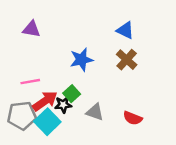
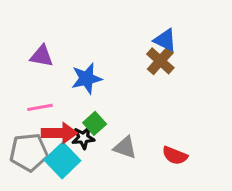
purple triangle: (32, 29) -> (42, 56), moved
blue star: (81, 60) -> (87, 78), moved
brown cross: (127, 60) -> (160, 61), moved
red arrow: (45, 101) -> (59, 133), turned 35

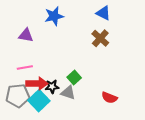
blue triangle: (165, 40) -> (103, 13), moved
blue star: (87, 78) -> (54, 16), moved
green square: (95, 123) -> (74, 78), moved
gray triangle: (125, 147) -> (68, 93), moved

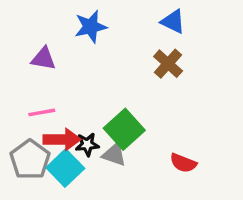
green square: (74, 78) -> (124, 129), size x1.6
gray pentagon: (18, 96) -> (30, 160), turned -30

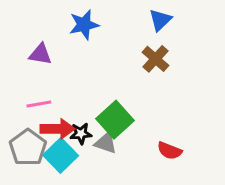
blue triangle: (173, 22) -> (160, 20), turned 50

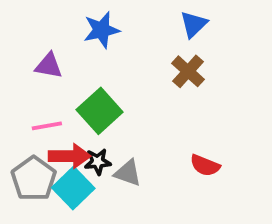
green square: (115, 120) -> (100, 111), moved
red semicircle: (170, 151) -> (205, 165), moved

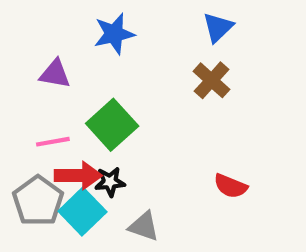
gray triangle: (128, 173) -> (144, 226), moved

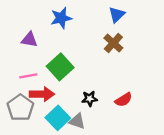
black star: (110, 182) -> (90, 99), moved
red semicircle: (231, 186) -> (124, 100), turned -54
cyan square: (82, 211) -> (58, 118), moved

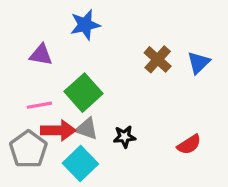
blue triangle: (117, 15) -> (199, 63), moved
red semicircle: (124, 100) -> (189, 145), moved
gray triangle: (77, 121) -> (87, 129), moved

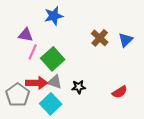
pink line: (39, 105) -> (33, 52), moved, turned -56

